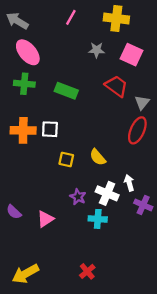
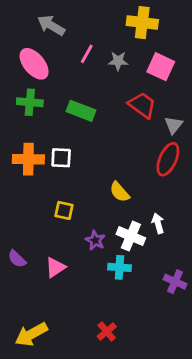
pink line: (71, 17) -> (87, 54), moved
gray arrow: (17, 21) -> (51, 25), moved
yellow square: (66, 160) -> (64, 210), moved
purple cross: (143, 205) -> (175, 282), moved

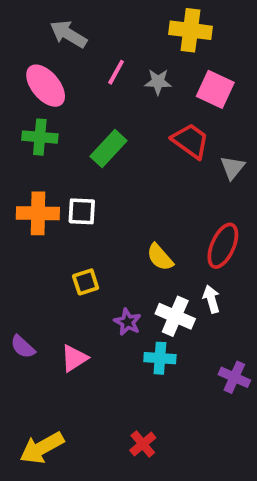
green rectangle: (81, 111) -> (108, 148), turned -68
red ellipse: (168, 159) -> (223, 246), moved
yellow square: (64, 210) -> (86, 282), turned -30

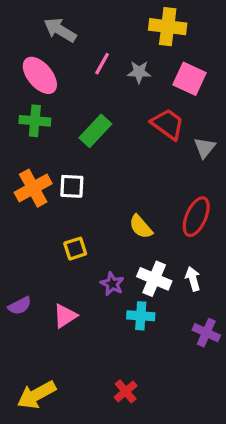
orange cross: (38, 213) -> (33, 188), turned -30
white arrow: (211, 299) -> (193, 279), moved
purple semicircle: (23, 347) -> (20, 306), turned -70

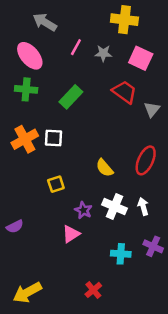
pink triangle: (65, 316) -> (71, 234), moved
cyan cross: (141, 316) -> (121, 254), moved

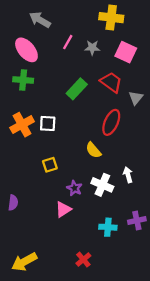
green rectangle: (71, 97) -> (77, 89), moved
red ellipse: (146, 160) -> (111, 122), moved
white arrow: (143, 207) -> (128, 175), moved
purple semicircle: (15, 226) -> (13, 203), turned -56
purple cross: (153, 246) -> (137, 220), turned -36

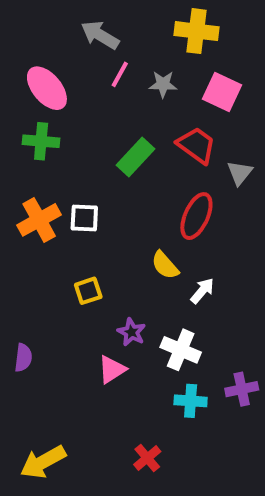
gray arrow: (40, 20) -> (100, 35), moved
white arrow: (128, 175) -> (202, 291), moved, turned 56
white cross: (102, 185) -> (181, 350), moved

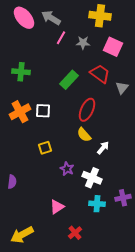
pink ellipse: (47, 88) -> (24, 18), moved
red ellipse: (196, 216) -> (87, 110), moved
pink triangle: (112, 369) -> (57, 207), moved

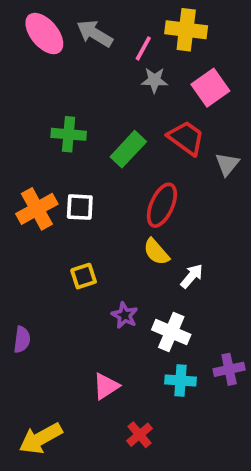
pink line: (61, 38) -> (143, 48), moved
pink square: (113, 47) -> (210, 88), turned 30
green cross: (21, 72) -> (69, 134), moved

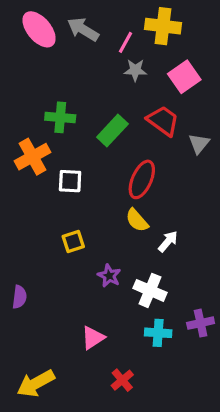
orange cross: (37, 209) -> (32, 157), moved

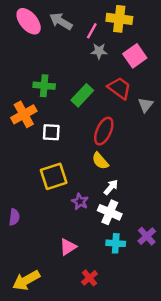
yellow square: (73, 241) -> (54, 176), size x1.6
white arrow: (168, 241) -> (111, 187), moved
purple cross: (201, 323) -> (147, 236), turned -30

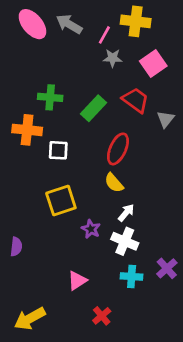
orange cross: (24, 114) -> (27, 130), turned 35

